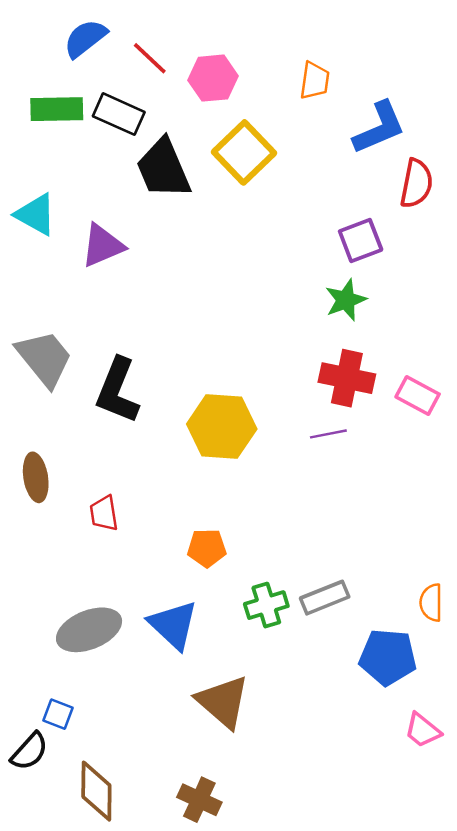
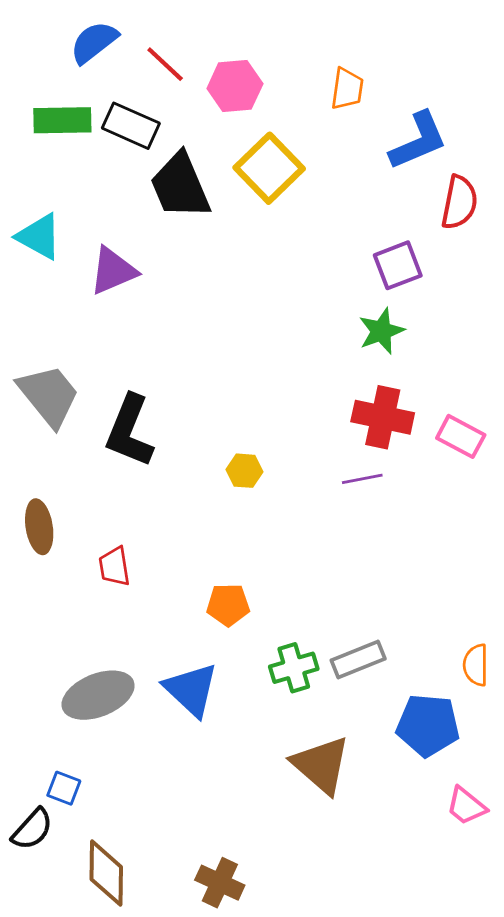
yellow hexagon: (222, 426) -> (244, 471), size x0.5
brown triangle: (223, 702) -> (321, 765), moved

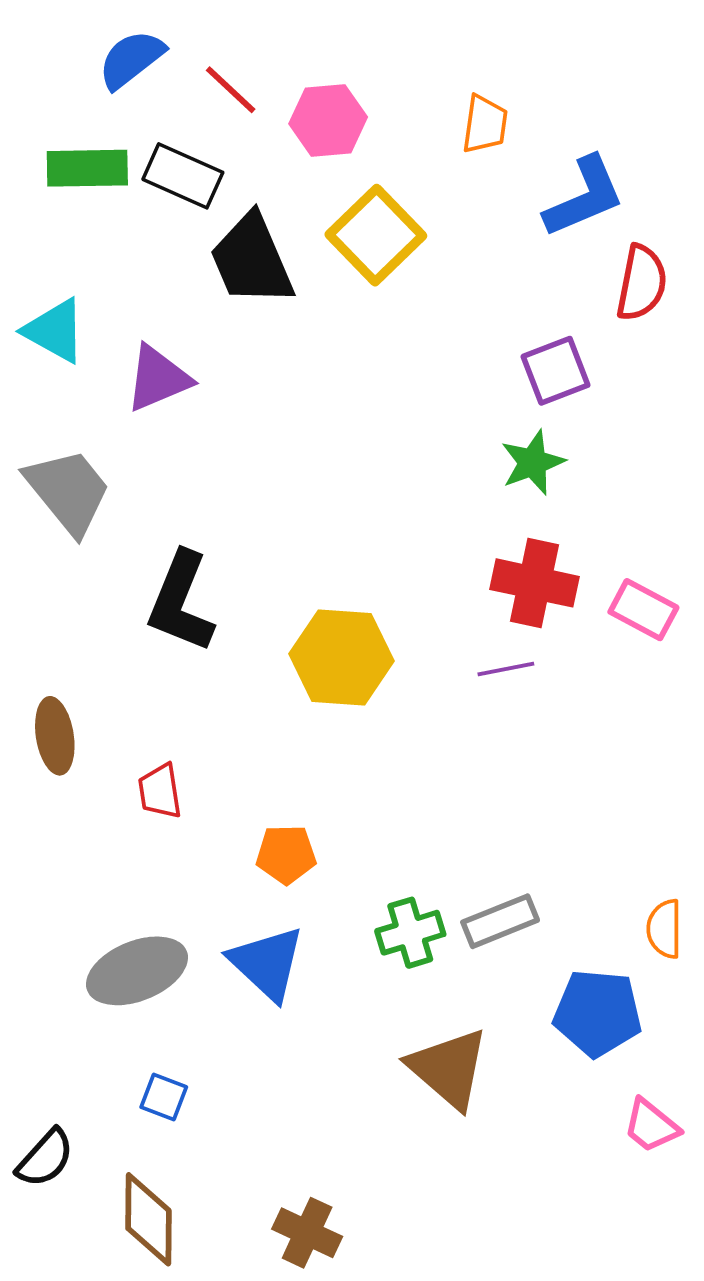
gray trapezoid: (49, 395) -> (68, 491), moved
yellow hexagon: (244, 471) -> (341, 657), size x2.0
orange pentagon: (228, 605) -> (286, 854), moved
blue square: (64, 788) -> (164, 1097), moved

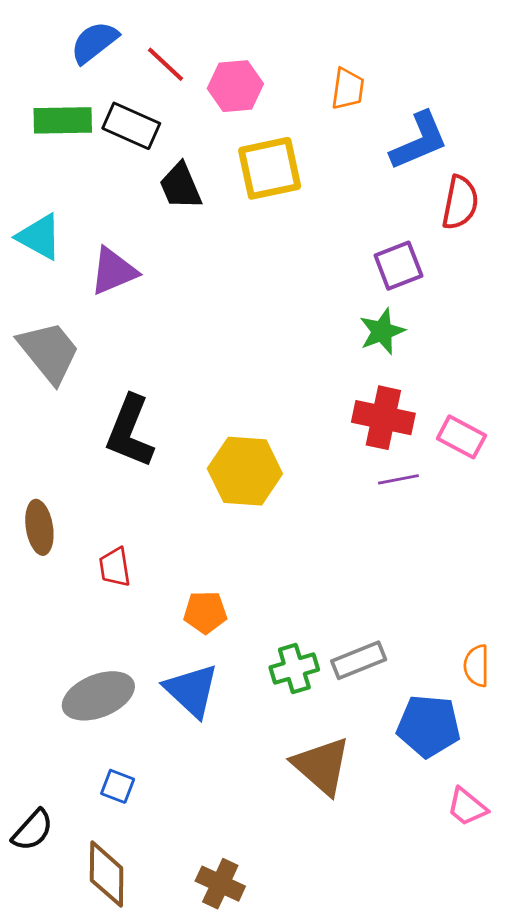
yellow square: (376, 235) -> (270, 168), turned 32
black trapezoid: (252, 260) -> (181, 186), size x0.7
purple line: (506, 669) -> (398, 479), moved

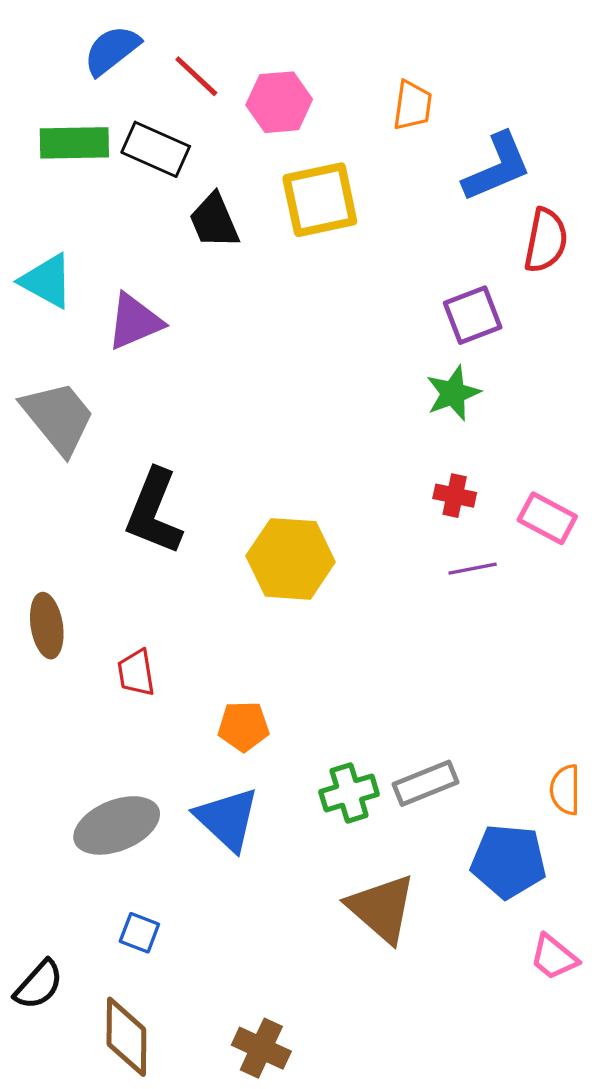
red cross: (383, 418) -> (455, 496), size x0.6

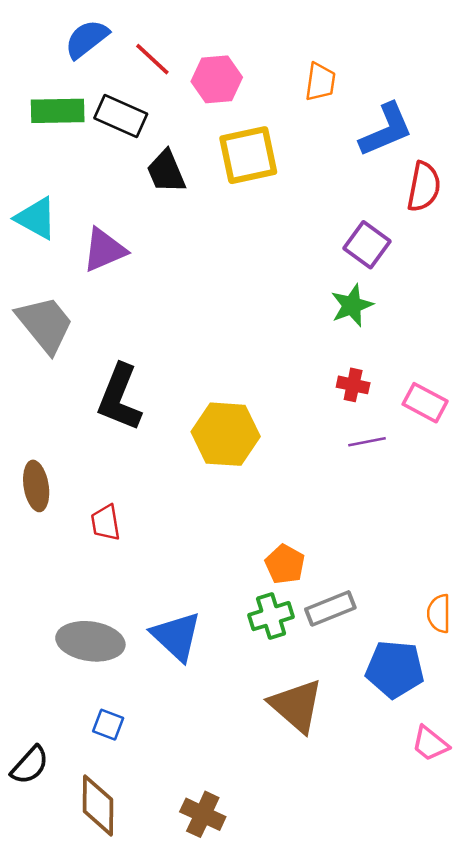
purple square: (473, 315) -> (367, 245), turned -33
orange pentagon: (243, 726) -> (285, 564), moved, turned 30
gray ellipse: (117, 825) -> (90, 641), turned 30

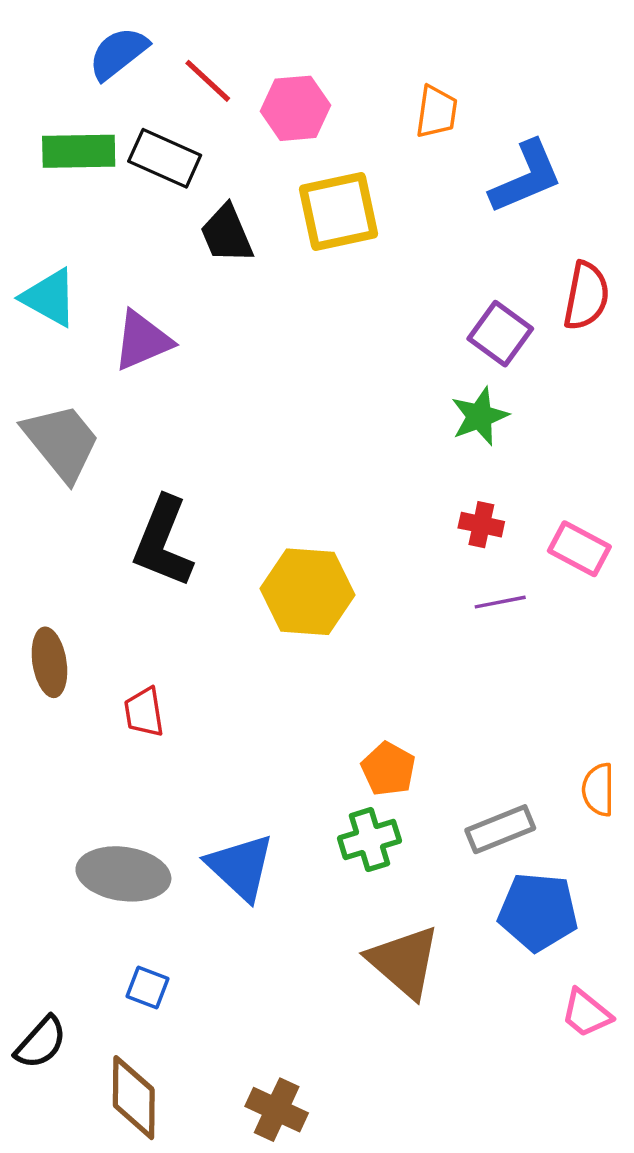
red semicircle: (424, 187) -> (586, 296), moved
gray rectangle: (330, 608) -> (500, 829), moved
orange semicircle: (439, 614) -> (598, 790), moved

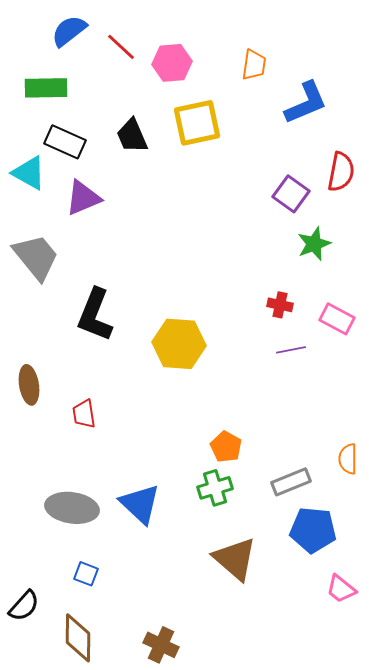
black rectangle: (165, 158) -> (65, 142), moved
green star: (480, 416) -> (314, 244), moved

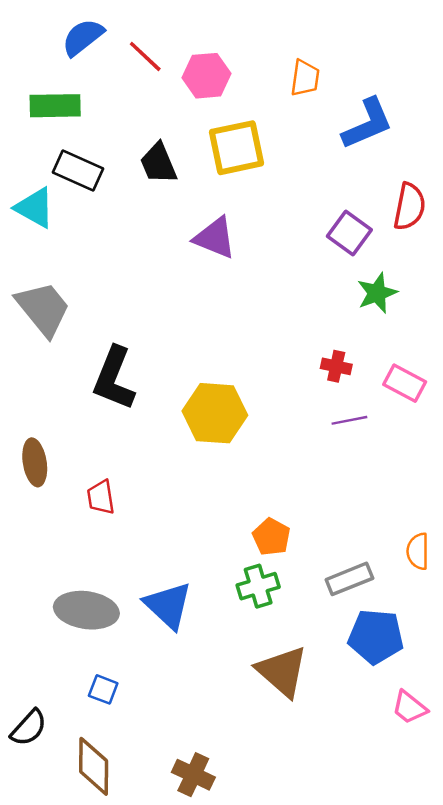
purple triangle: (83, 198) -> (215, 238), moved, turned 45

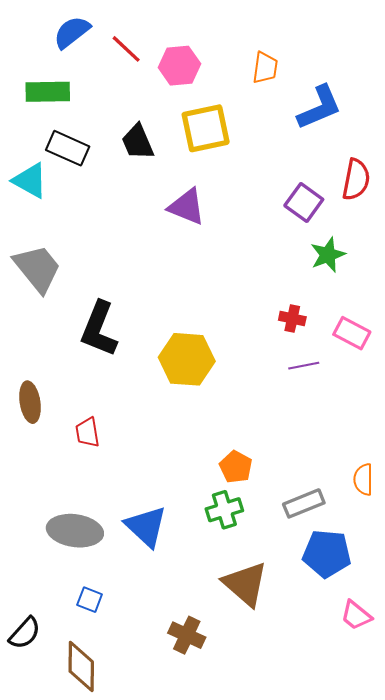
brown cross: (193, 775) -> (187, 635), moved

